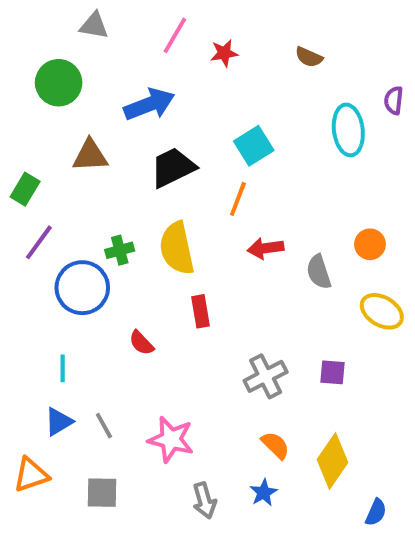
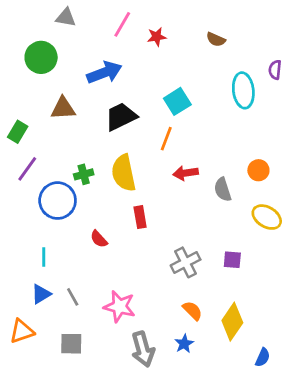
gray arrow: (204, 500) -> (143, 349), size x1.4

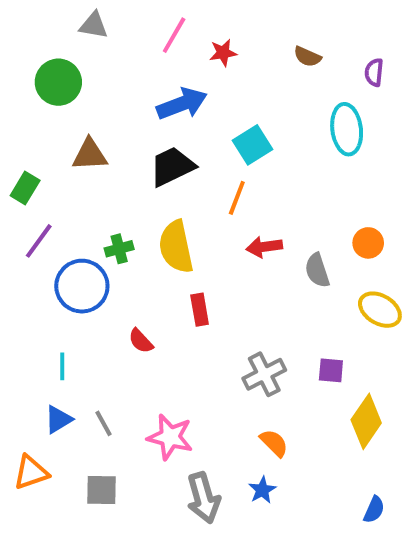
purple semicircle: (275, 70) -> (374, 72), moved
blue arrow: (104, 73) -> (182, 104), moved
yellow diamond: (232, 322) -> (366, 421), moved

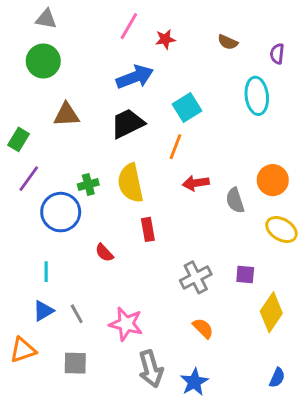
gray triangle: (94, 25) -> (46, 19), moved
orange circle: (368, 243) -> (273, 180), size x1.4
blue star: (262, 490) -> (194, 382), moved, size x1.4

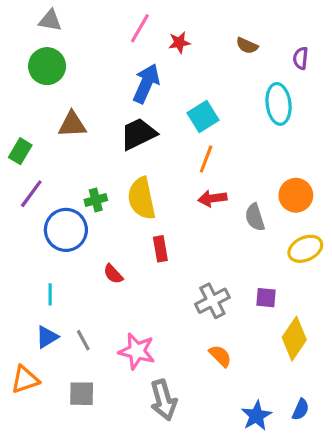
blue arrow: (135, 77) -> (146, 83), turned -45
orange line: (175, 147) -> (206, 159), moved
yellow ellipse: (281, 229) -> (305, 249), turned -56
blue star: (194, 382) -> (256, 416), moved

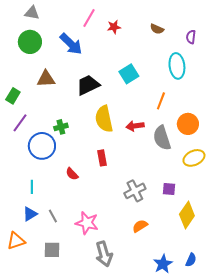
blue arrow: (146, 83) -> (71, 44), moved, turned 110
orange line: (206, 159) -> (161, 101), moved
yellow semicircle: (142, 198) -> (104, 119), moved
gray semicircle: (255, 217) -> (162, 138), size x1.4
orange semicircle: (220, 356) -> (140, 226), turned -77

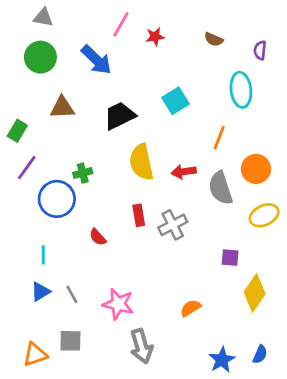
gray cross: (135, 191) -> (173, 225), moved
orange triangle: (16, 241) -> (35, 354), moved

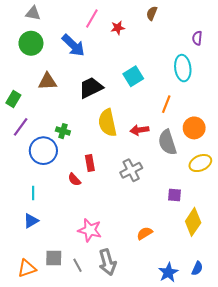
brown semicircle: (214, 39) -> (152, 13), moved, turned 88
green cross: (83, 173) -> (63, 131), turned 32
red rectangle: (139, 215) -> (90, 163), moved
gray line: (72, 294) -> (77, 265), moved

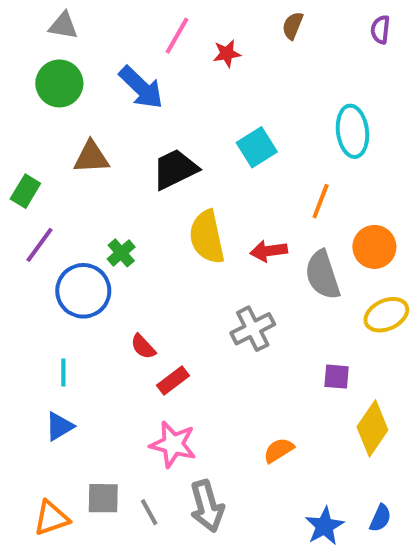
purple semicircle: (197, 38) -> (380, 30), moved
green cross: (63, 131) -> (121, 253), turned 32
red rectangle: (90, 163) -> (173, 381), moved, turned 63

